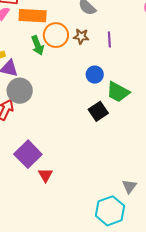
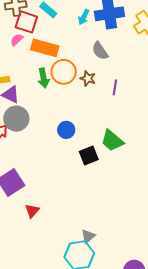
blue circle: (95, 75) -> (66, 130), moved
red triangle: (45, 175) -> (32, 211), moved
gray triangle: (129, 186) -> (88, 236), moved

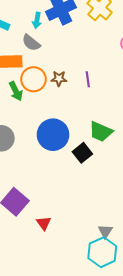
gray semicircle: (100, 51) -> (31, 43), moved
blue circle: (66, 130) -> (53, 135), size x1.8

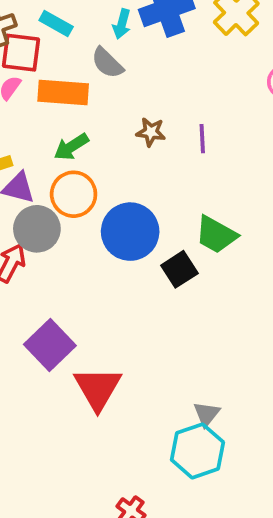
orange circle: (33, 79) -> (74, 194), moved
green arrow: (16, 91) -> (71, 147), turned 78
red triangle: (44, 223) -> (98, 388), size x1.8

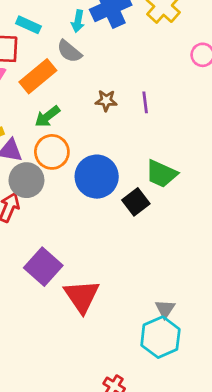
orange rectangle: (63, 93) -> (38, 76), turned -39

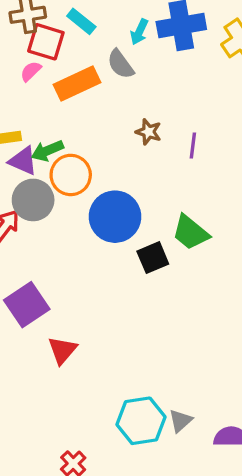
green arrow: (47, 117) -> (47, 151), moved
red triangle: (82, 296) -> (62, 350), size x0.7
gray triangle: (165, 309) -> (181, 421), moved

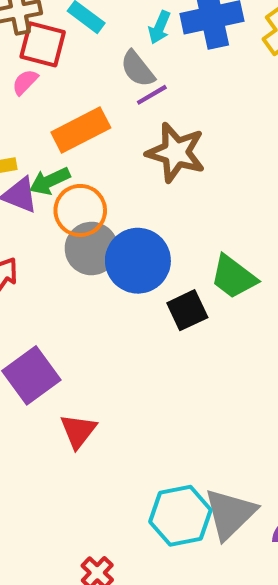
orange rectangle: (77, 84) -> (81, 130), moved
brown star: (148, 132) -> (176, 152), size x1.8
purple line: (193, 146) -> (152, 95), moved, turned 55
gray circle: (33, 200) -> (91, 249), moved
gray triangle: (181, 421) -> (230, 514), size x1.8

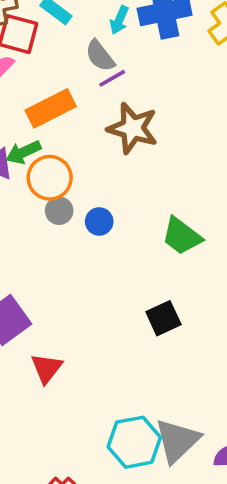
gray circle: (91, 249) -> (59, 211), size x0.6
blue circle: (138, 261) -> (99, 221), size x0.5
black square: (187, 310) -> (163, 318), moved

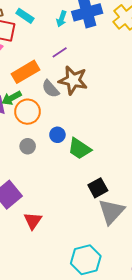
gray semicircle: (100, 56) -> (51, 89), moved
gray circle: (59, 211) -> (28, 146), moved
green trapezoid: (182, 236) -> (79, 149), moved
gray triangle: (177, 441) -> (111, 212), moved

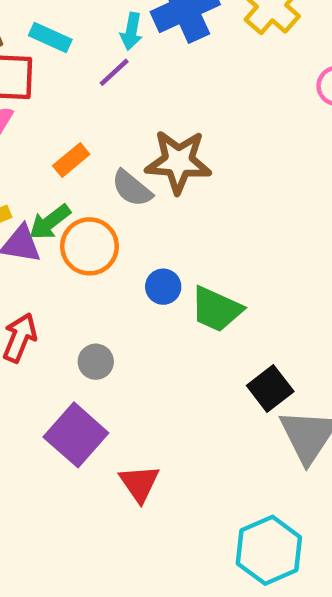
purple line: (60, 52) -> (114, 72), moved
orange rectangle: (26, 72) -> (71, 160), size x0.6
gray circle: (28, 146) -> (96, 362), moved

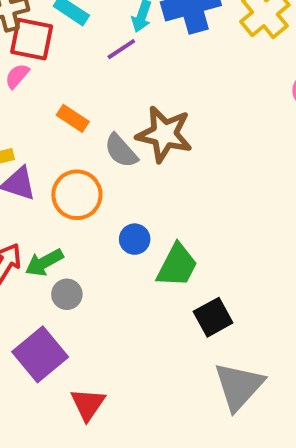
orange rectangle: (71, 160) -> (73, 118), turned 64
green arrow: (50, 222) -> (44, 262), moved
green trapezoid: (216, 309) -> (177, 265), turned -96
black square: (270, 389) -> (213, 317), moved

